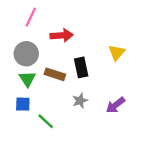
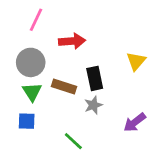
gray star: (80, 101) -> (93, 105), moved
green line: (46, 121) -> (73, 141), moved

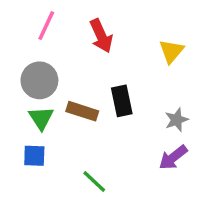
red arrow: (72, 41) -> (101, 36), moved, turned 70
yellow triangle: (136, 61) -> (171, 51), moved
gray star: (93, 105) -> (177, 120), moved

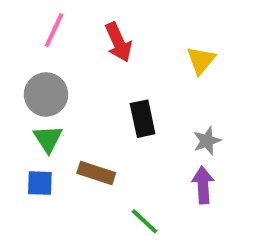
brown rectangle: (82, 111) -> (96, 173), moved
purple arrow: (173, 157) -> (203, 185), turned 124
green line: (94, 181) -> (145, 221), moved

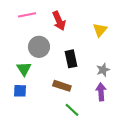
pink line: (54, 30) -> (27, 15), turned 54
gray circle: (46, 94) -> (39, 47), moved
brown rectangle: (96, 173) -> (62, 86), moved

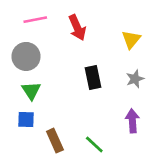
gray circle: (39, 47) -> (26, 56), moved
gray star: (103, 70) -> (135, 79), moved
brown rectangle: (62, 86) -> (55, 141), moved, turned 48

